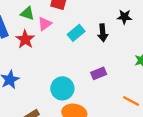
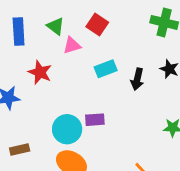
red star: (25, 39) -> (40, 72), moved, turned -30
purple rectangle: (99, 73) -> (95, 120), moved

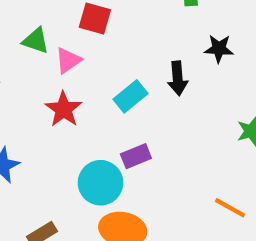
cyan rectangle: (106, 69) -> (130, 96), moved
red star: (40, 72) -> (64, 109), moved, turned 30

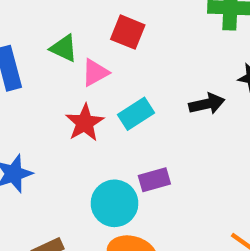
black arrow: (178, 78) -> (207, 104), turned -104
cyan rectangle: (130, 96) -> (136, 114), moved

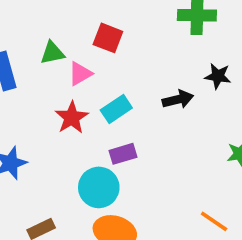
green triangle: (64, 48) -> (52, 53), turned -36
purple rectangle: (154, 180) -> (123, 154), moved

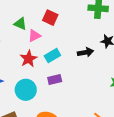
green triangle: (52, 53) -> (20, 24), turned 32
cyan circle: (99, 187) -> (26, 90), moved

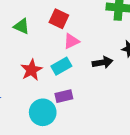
pink triangle: (34, 36) -> (71, 41), moved
cyan circle: (26, 90) -> (43, 112), moved

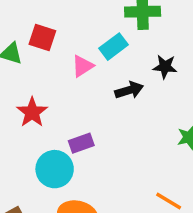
red square: (59, 19) -> (42, 38), moved
cyan rectangle: (61, 66) -> (113, 47), moved

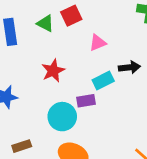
red square: (42, 38) -> (71, 16), turned 36
cyan rectangle: (113, 47) -> (103, 80), moved

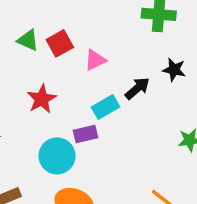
red square: (71, 16) -> (60, 43), moved
black arrow: (129, 67) -> (137, 88), turned -30

